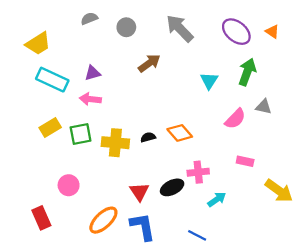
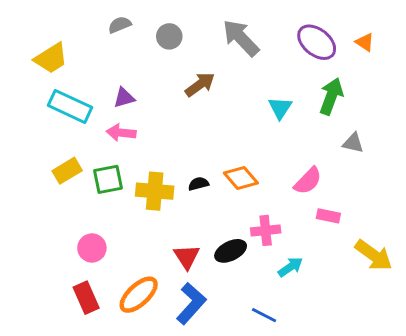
pink semicircle: (235, 119) -> (308, 181), moved
red rectangle: (41, 218) -> (86, 298), moved
blue L-shape: (143, 227) -> (191, 303), turned 52

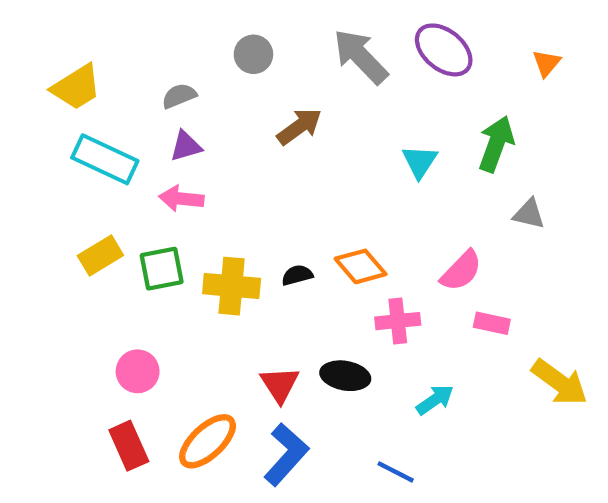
gray semicircle: (120, 25) -> (179, 96), moved
purple ellipse: (317, 42) -> (444, 50), moved
orange triangle: (365, 42) -> (546, 63), turned 36
pink cross: (266, 230) -> (398, 321), moved
black ellipse: (231, 251) -> (345, 376), turned 36

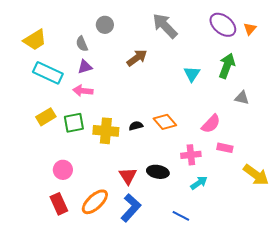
purple ellipse: (444, 50) -> (223, 25), moved
gray circle: (253, 54) -> (105, 25), moved
gray semicircle: (179, 96) -> (82, 44), turned -91
pink cross: (398, 321) -> (191, 155), moved

